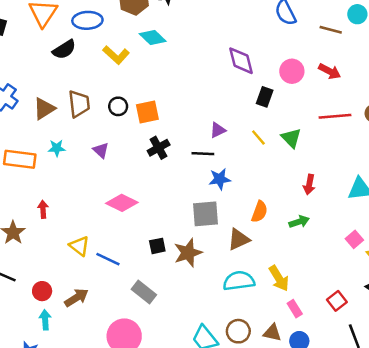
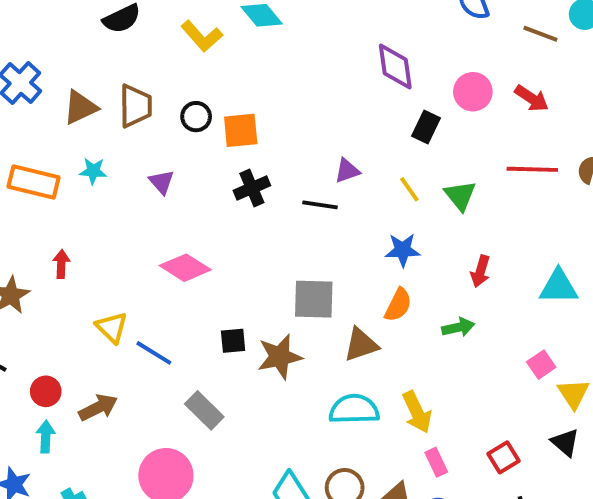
blue star: (220, 179) -> (403, 250), moved

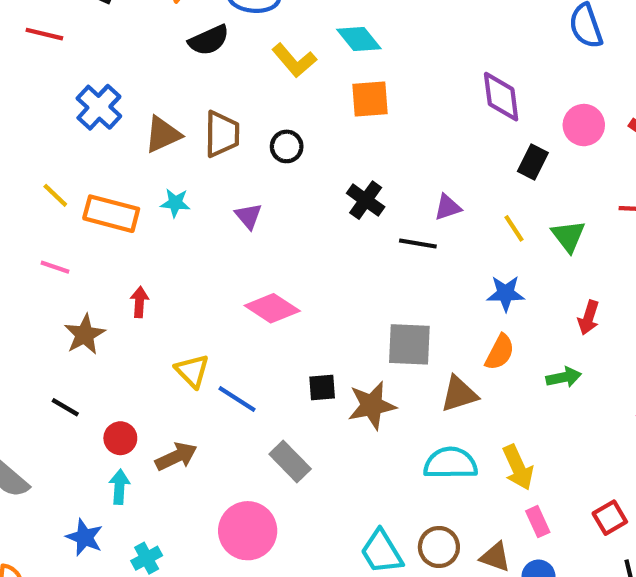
orange square: (241, 130) -> (370, 99), moved
black cross: (252, 188) -> (366, 200), moved, turned -32

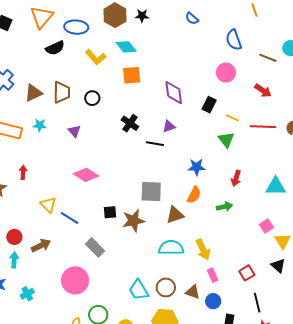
purple diamond: (501, 97) -> (174, 93), moved
pink circle: (584, 125) -> (226, 73), moved
yellow line: (514, 228) -> (232, 118), moved, turned -32

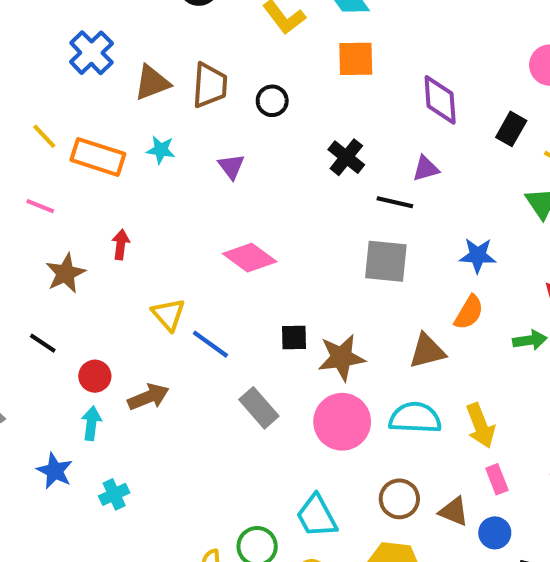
gray square: (151, 192) -> (386, 261), moved
pink circle: (75, 280) -> (342, 422), moved
cyan trapezoid: (139, 290) -> (317, 516), moved

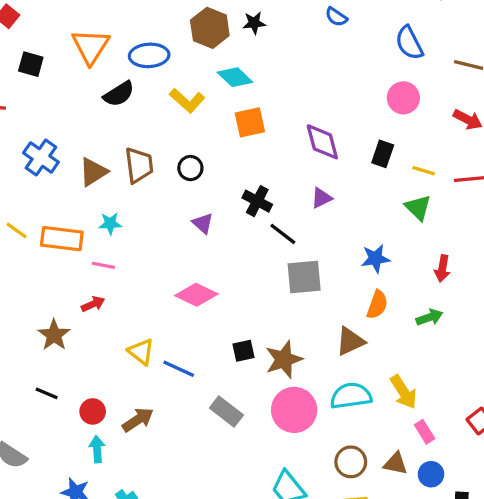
purple triangle: (231, 166) -> (203, 223), moved
black line: (395, 202) -> (283, 234), moved, turned 36
pink line: (40, 206) -> (103, 265), moved
red arrow: (121, 245) -> (93, 304), turned 70

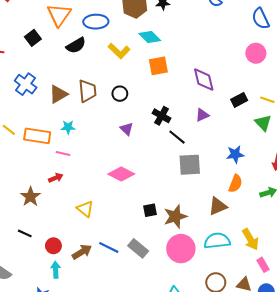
black square: (31, 64) -> (33, 38), moved, turned 35
black rectangle: (383, 154) -> (239, 100), moved, turned 42
blue line: (179, 369) -> (109, 248), moved

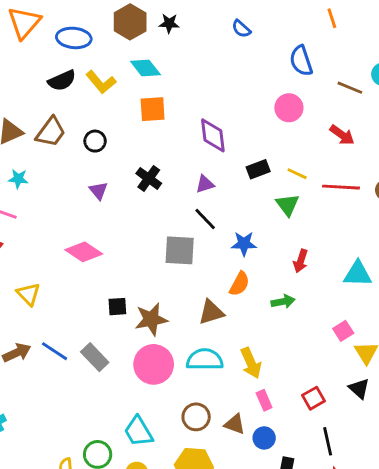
black semicircle: (76, 45) -> (62, 81), moved
brown trapezoid: (87, 91) -> (51, 132), turned 35
black line: (177, 137) -> (205, 219), moved

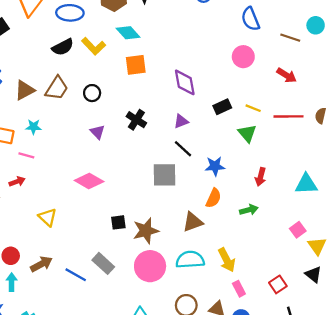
blue line: (55, 351) -> (76, 275), moved

